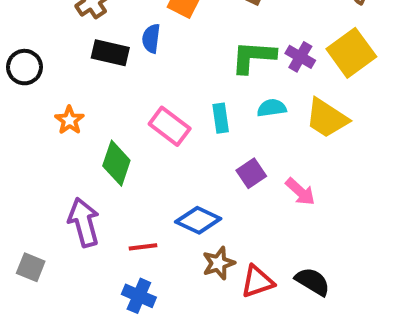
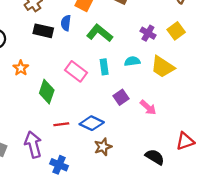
yellow square: (351, 53) -> (176, 31), size x0.7
green L-shape: (253, 57) -> (100, 33), moved, turned 35
purple arrow: (84, 222) -> (33, 145), moved
red line: (143, 247) -> (61, 124), moved
red triangle: (257, 282) -> (185, 141), moved

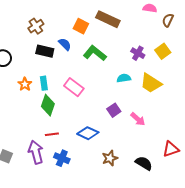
blue semicircle: (66, 23) -> (65, 44), turned 128
cyan rectangle: (104, 67) -> (44, 83), moved
red line: (61, 124) -> (52, 134), moved
brown star: (103, 147) -> (110, 158), moved
blue cross: (59, 165) -> (62, 158), moved

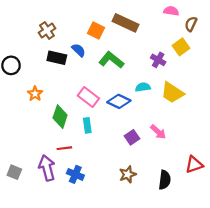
yellow square: (163, 51) -> (181, 47), moved
cyan rectangle: (44, 83) -> (87, 125), moved
purple square: (114, 110) -> (132, 137), moved
blue diamond: (88, 133) -> (119, 101), moved
black semicircle: (144, 163) -> (165, 180), turned 66

